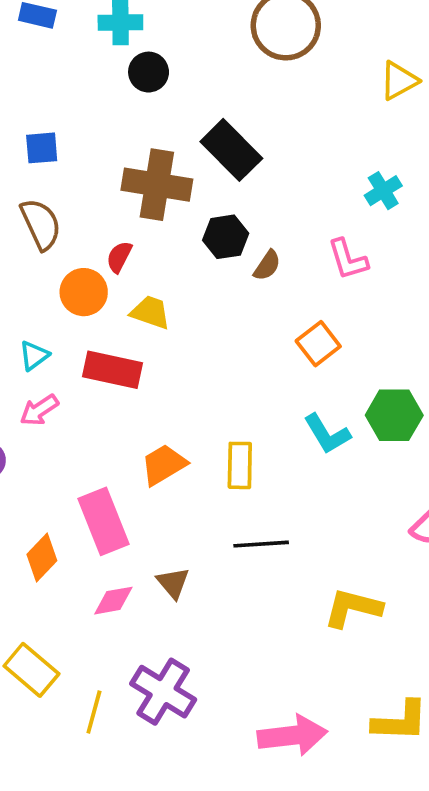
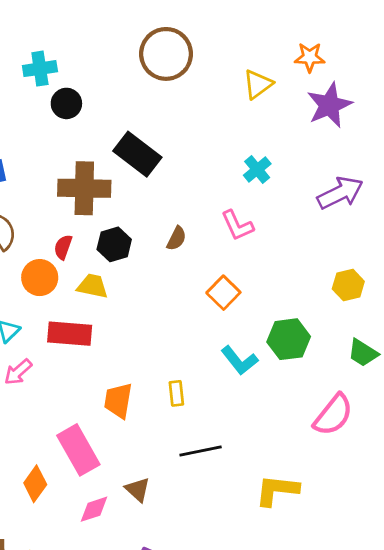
black hexagon: (226, 237) -> (114, 244), moved
orange trapezoid: (164, 465) -> (118, 401), turned -42
yellow rectangle: (240, 465) -> (176, 393), size x0.7

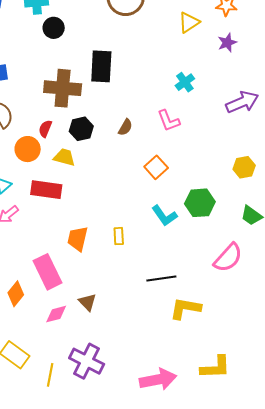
purple star: (329, 105) -> (227, 43), moved, size x0.6
black rectangle: (137, 154) -> (101, 66), turned 52
black line: (201, 451) -> (161, 279), moved

